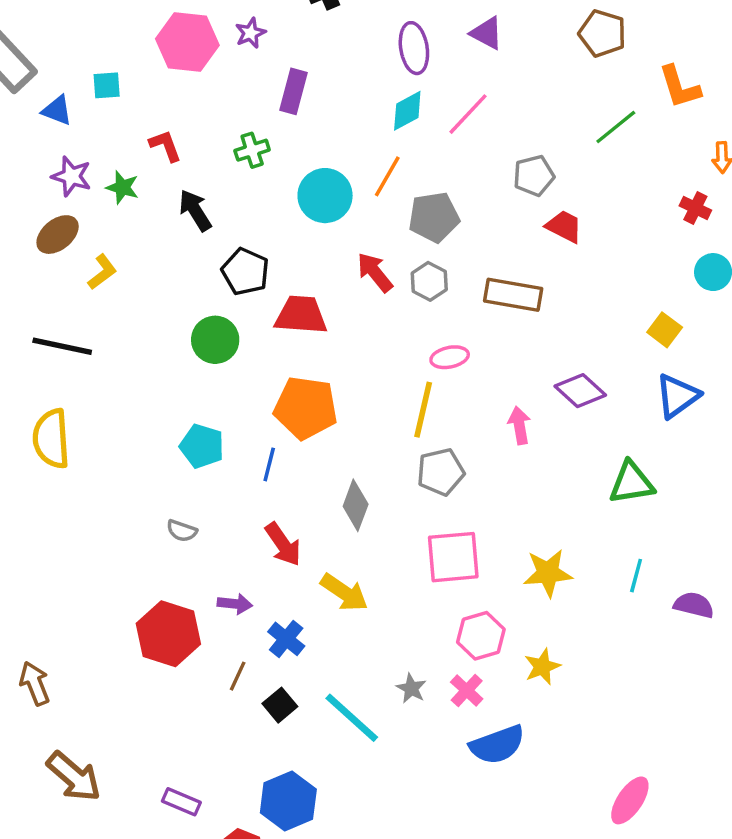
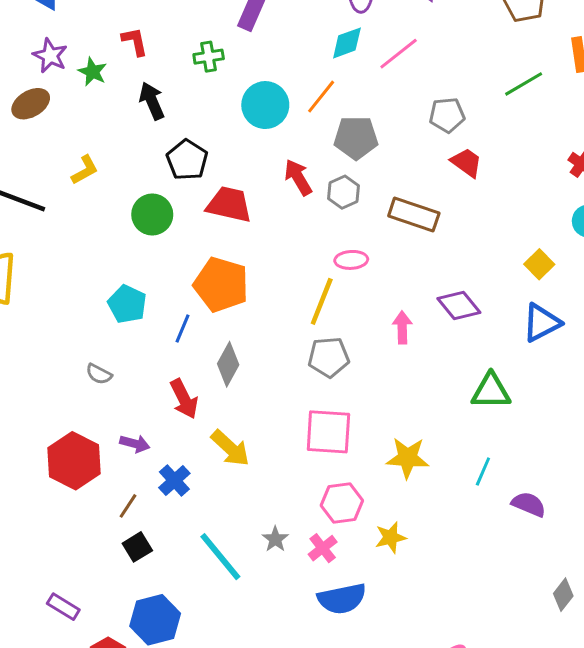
yellow L-shape: (102, 272) -> (85, 170), moved
gray diamond: (356, 505) -> (228, 364), moved
black square: (280, 705) -> (137, 547), moved

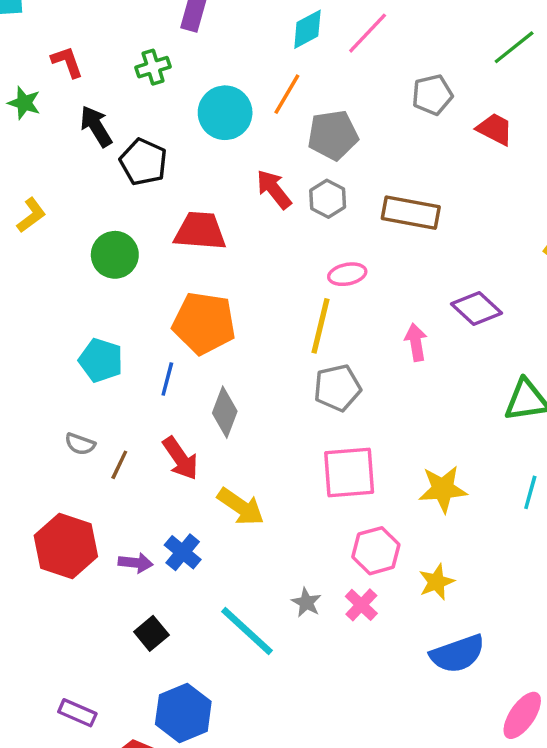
black pentagon: (187, 160) -> (143, 162), moved
red trapezoid: (466, 163) -> (495, 129), moved
purple arrow: (135, 444) -> (136, 563), moved
brown line: (128, 506) -> (119, 465), moved
blue semicircle: (342, 599) -> (458, 654), moved

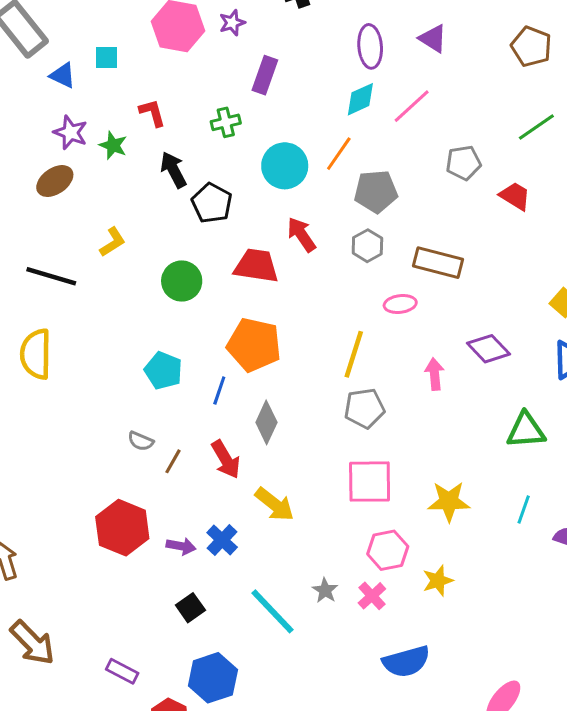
red arrow: (274, 189) -> (301, 235), moved
pink ellipse: (347, 274) -> (400, 304), moved
blue semicircle: (458, 654) -> (406, 661), moved

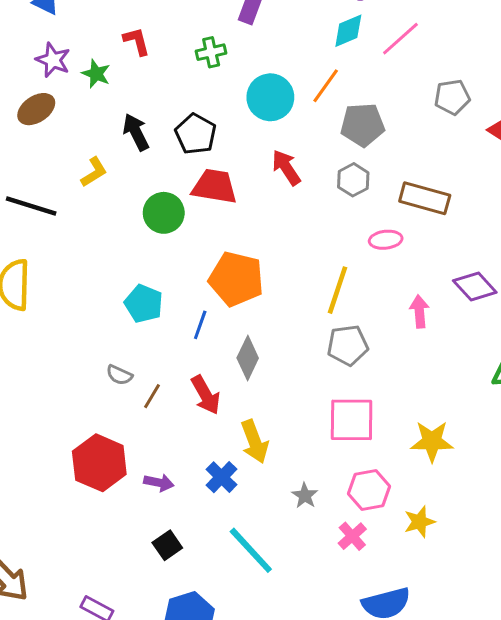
black arrow: (173, 170) -> (136, 132), moved
red trapezoid: (256, 266) -> (215, 186), moved
yellow arrow: (274, 504) -> (255, 442), turned 30
blue cross: (222, 540) -> (222, 477), moved
gray star: (325, 590) -> (305, 496), moved

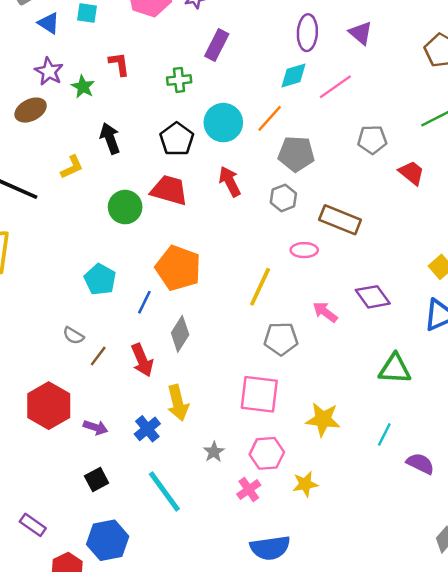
black pentagon: (196, 134) -> (177, 139), moved
pink arrow: (419, 312) -> (325, 312), turned -55
gray pentagon: (348, 345) -> (281, 339), moved

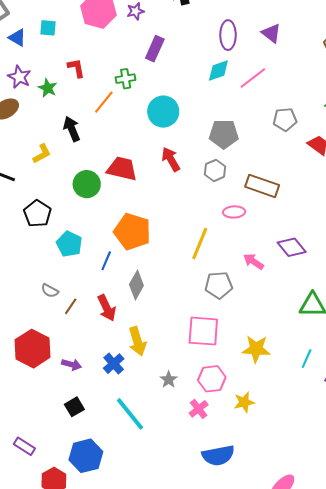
orange line: (270, 118) -> (104, 102), moved
black pentagon: (177, 139) -> (37, 214), moved

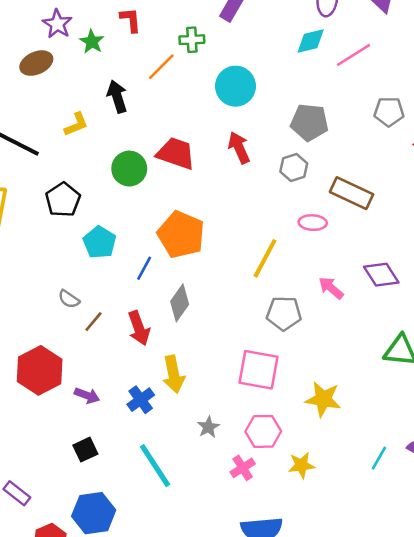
cyan line: (307, 359) -> (379, 458), moved

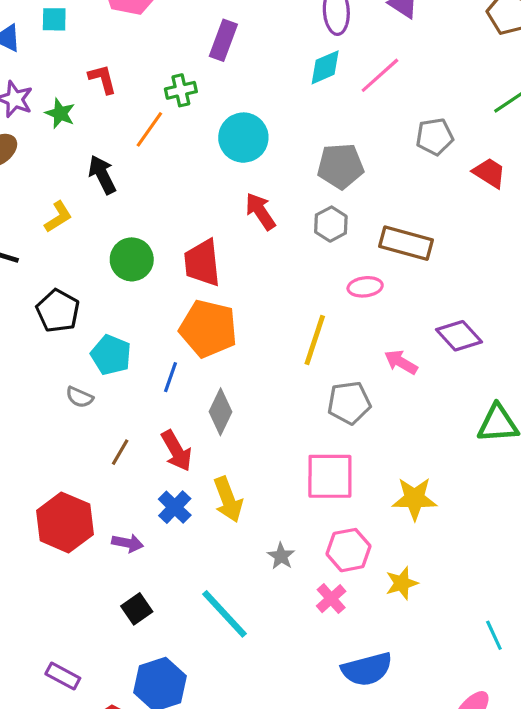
red trapezoid: (176, 153) -> (202, 263), moved, turned -105
gray semicircle: (69, 299) -> (79, 397), moved
blue cross: (141, 400) -> (175, 507), moved
cyan line: (379, 458) -> (494, 635), moved, turned -45

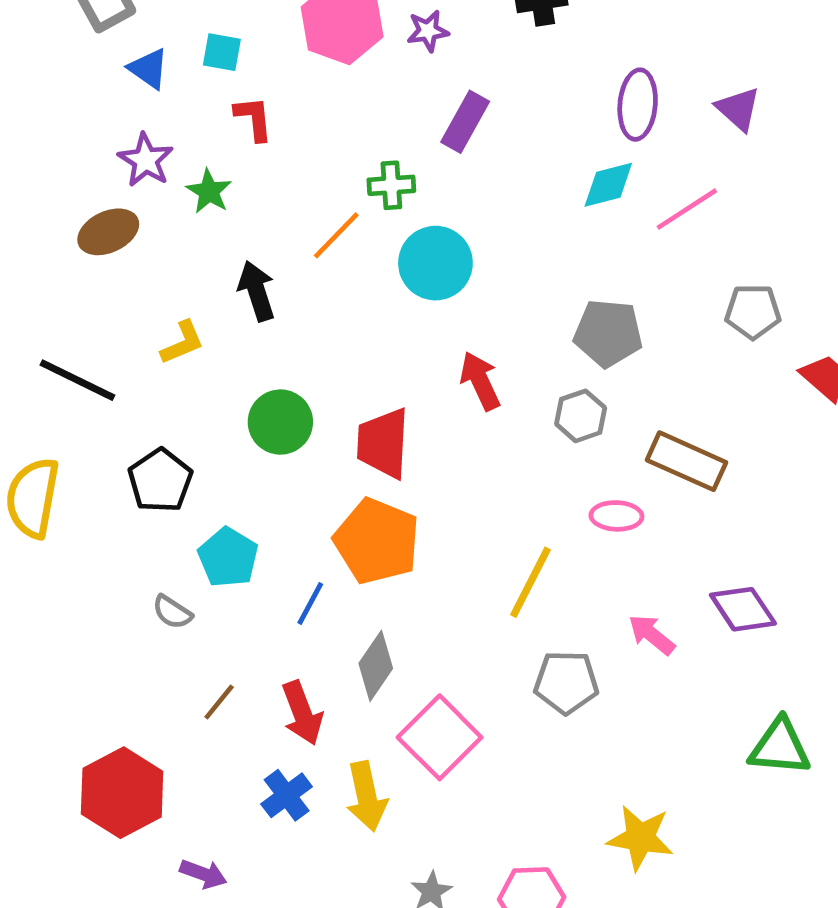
red L-shape: (103, 79) -> (254, 118), moved
cyan circle: (243, 138) -> (435, 263), moved
pink square: (330, 476) -> (440, 737), moved, turned 36
purple arrow: (128, 543) -> (203, 874), moved

